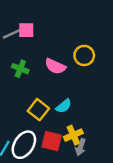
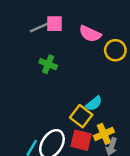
pink semicircle: (55, 66) -> (90, 34), moved
yellow square: (38, 110) -> (81, 116), moved

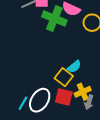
green cross: (48, 64) -> (54, 18), moved, size x1.6

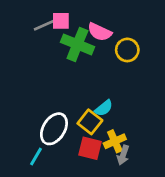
white ellipse: (40, 100) -> (54, 129), moved

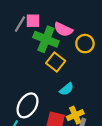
gray line: (44, 25) -> (20, 24), turned -35
yellow square: (90, 122) -> (56, 62), moved

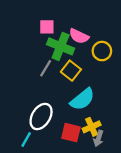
gray line: (20, 24) -> (46, 68), moved
cyan semicircle: (67, 89) -> (82, 99), size x1.6

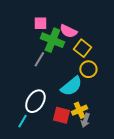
yellow circle: (102, 51) -> (88, 69), moved
yellow square: (71, 71) -> (82, 48), moved

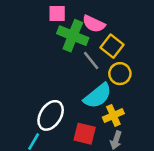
gray line: (39, 59) -> (91, 60), moved, turned -70
yellow cross: (79, 110) -> (113, 115), moved

